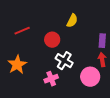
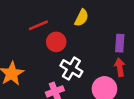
red line: (22, 31) -> (38, 25), moved

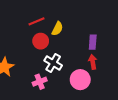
yellow semicircle: (82, 18) -> (57, 29), moved
red line: (38, 25) -> (36, 21), moved

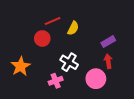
red circle: (41, 41) -> (42, 38), moved
purple rectangle: (93, 42) -> (108, 42), turned 56

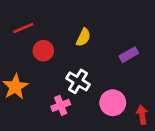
red line: (53, 21) -> (23, 28), moved
red arrow: (108, 61) -> (142, 115), moved

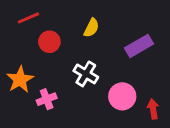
purple rectangle: (129, 55) -> (139, 46), size x1.4
pink cross: (61, 105) -> (47, 99), moved

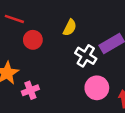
red line: (28, 18) -> (14, 19), turned 42
white cross: (86, 74) -> (86, 56), moved

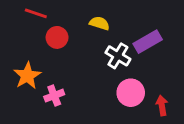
yellow semicircle: (70, 28) -> (100, 23), turned -98

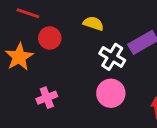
orange star: (27, 76) -> (19, 57), moved
pink circle: (131, 93) -> (111, 93), moved

